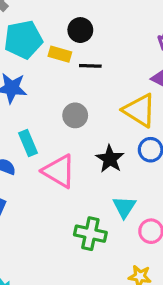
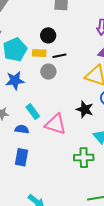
gray circle: (75, 115) -> (48, 72), moved

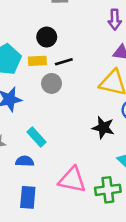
pink triangle: (56, 124) -> (72, 180), moved

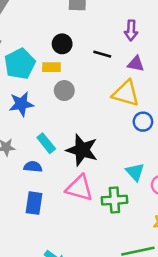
black line: (64, 62) -> (102, 54), moved, turned 30
black star: (103, 128) -> (82, 150), moved, size x1.4

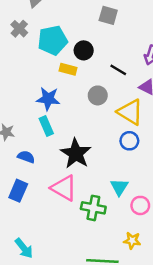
cyan pentagon: (20, 64) -> (53, 40), moved
gray circle: (64, 91) -> (98, 95), moved
blue star: (21, 104) -> (48, 99), moved
blue circle: (143, 122) -> (129, 141), moved
cyan rectangle: (46, 143) -> (46, 126), moved

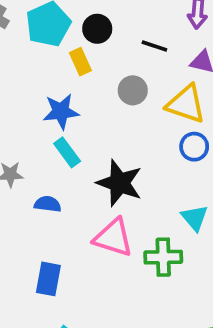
yellow rectangle: (68, 69) -> (80, 62), turned 63
blue rectangle: (18, 191) -> (48, 279), moved

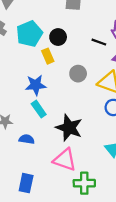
black line: (154, 46) -> (99, 42), moved
green cross: (163, 257) -> (84, 183), moved

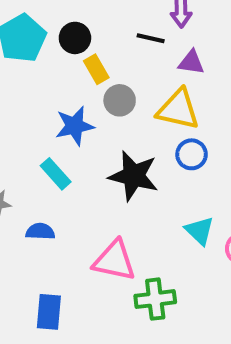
yellow rectangle: (48, 56) -> (96, 69), moved
blue star: (36, 85) -> (75, 126), moved
black star: (69, 128) -> (134, 176), moved

